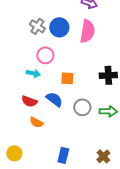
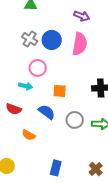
red semicircle: (29, 101) -> (14, 109), moved

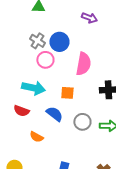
pink semicircle: (80, 44) -> (83, 64), moved
pink circle: (38, 68) -> (45, 60), moved
cyan arrow: (26, 86) -> (33, 88), size x1.6

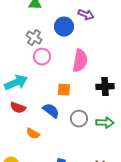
blue circle: (59, 42) -> (64, 27), moved
cyan arrow: (33, 88) -> (16, 83), moved, turned -35

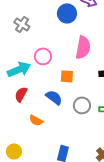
gray cross: (34, 38) -> (22, 24), moved
pink circle: (42, 57) -> (43, 56), moved
red semicircle: (18, 108) -> (21, 94), turned 98

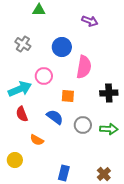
blue circle: (67, 13) -> (62, 47), moved
red semicircle: (21, 94) -> (22, 114), turned -49
yellow circle: (14, 151) -> (15, 160), moved

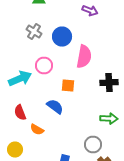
gray cross: (23, 44) -> (34, 32), moved
red semicircle: (22, 114) -> (20, 112), moved
gray circle: (83, 125) -> (93, 144), moved

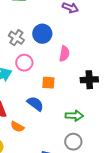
gray cross: (34, 32) -> (16, 38), moved
pink semicircle: (84, 56) -> (64, 54), size x0.7
green arrow: (109, 118) -> (74, 116), moved

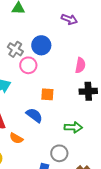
pink semicircle: (64, 54) -> (80, 65), moved
pink circle: (24, 63) -> (28, 65), moved
gray circle: (73, 142) -> (59, 153), moved

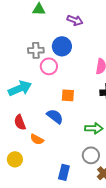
purple arrow: (69, 19) -> (75, 20), moved
gray cross: (15, 49) -> (36, 50), turned -35
gray circle: (59, 153) -> (91, 155), moved

